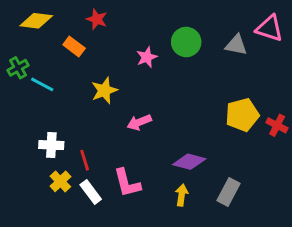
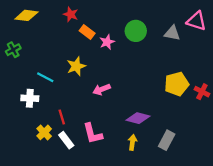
orange rectangle: (74, 47) -> (87, 32), moved
cyan line: (42, 84) -> (45, 77), moved
white cross: (51, 145) -> (30, 98), moved

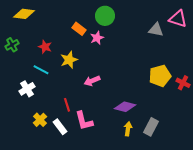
red star: (71, 14) -> (45, 47), moved
green circle: (136, 31) -> (105, 16), moved
white cross: (30, 98) -> (27, 89), turned -35
red line: (62, 117) -> (67, 105), moved
yellow arrow: (132, 142) -> (128, 129), moved

